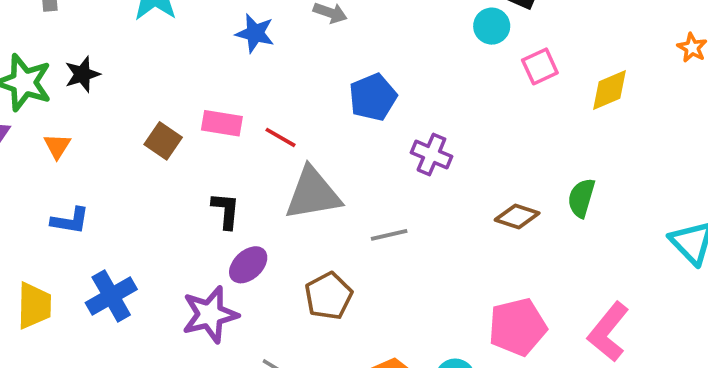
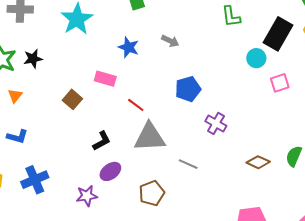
pink rectangle: (222, 123) -> (105, 79), moved
black L-shape: (226, 211) -> (102, 141), turned 50
gray line: (389, 235) -> (188, 164), turned 30
purple star: (210, 315) -> (87, 196), size x0.7

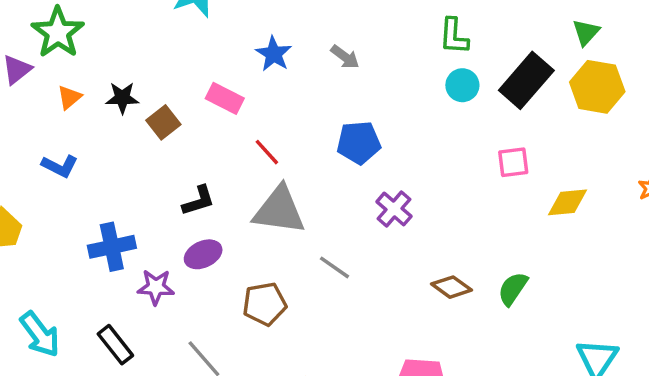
cyan circle: (256, 58) -> (462, 85), moved
black star: (33, 59) -> (122, 98), moved
blue cross: (35, 180) -> (112, 247), moved

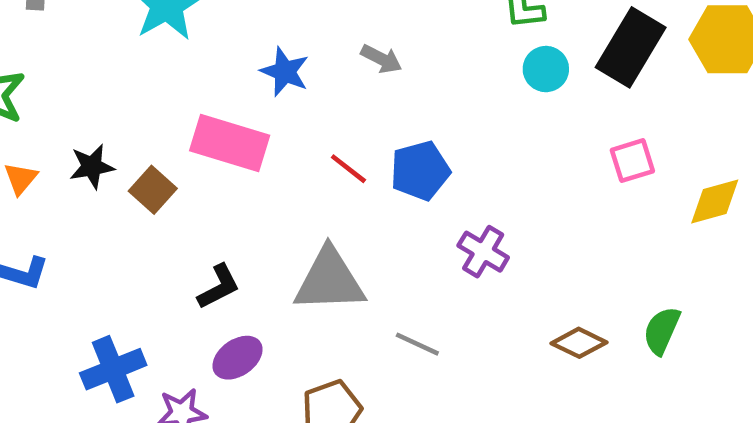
pink rectangle: (225, 98) -> (230, 143), size x1.5
red line: (267, 152) -> (348, 169), moved

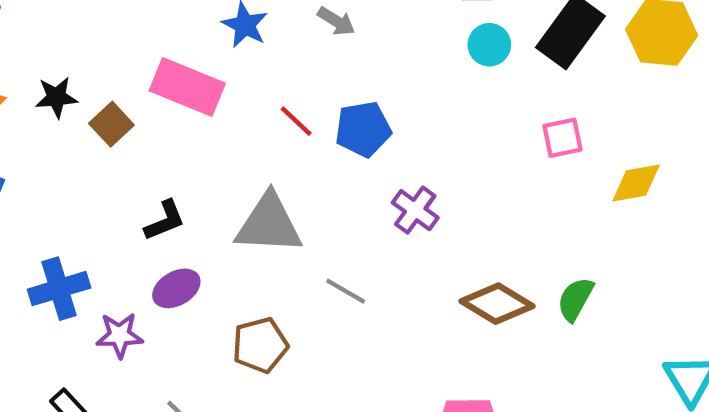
brown diamond: (579, 343) -> (497, 304), size x1.4

